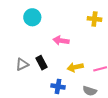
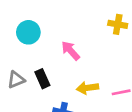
cyan circle: (32, 17) -> (28, 32), moved
pink arrow: (61, 41) -> (71, 51), turned 35

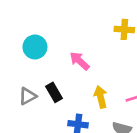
yellow arrow: (88, 88) -> (101, 97), turned 90

